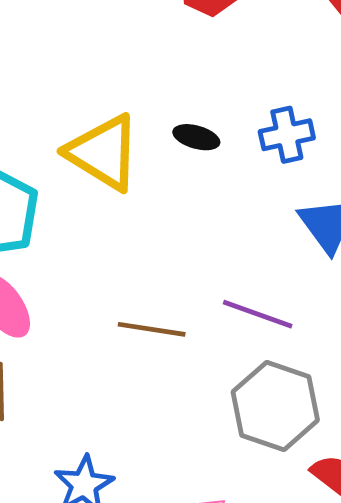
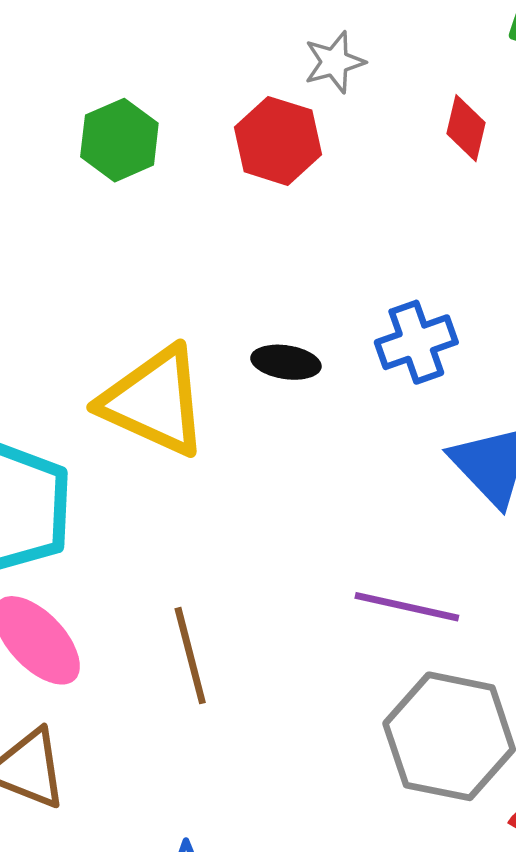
brown line: (152, 329) -> (190, 656), moved, turned 74

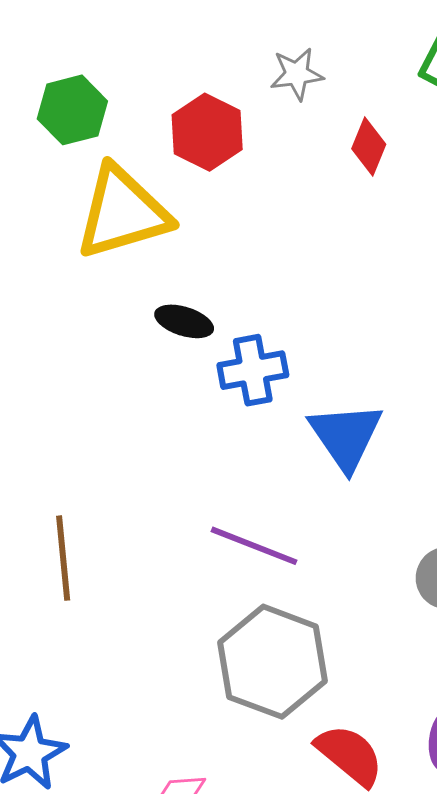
gray star: (334, 62) -> (297, 74), moved
blue cross: (416, 342) -> (253, 370), moved
yellow triangle: (154, 401) -> (122, 212), moved, turned -50

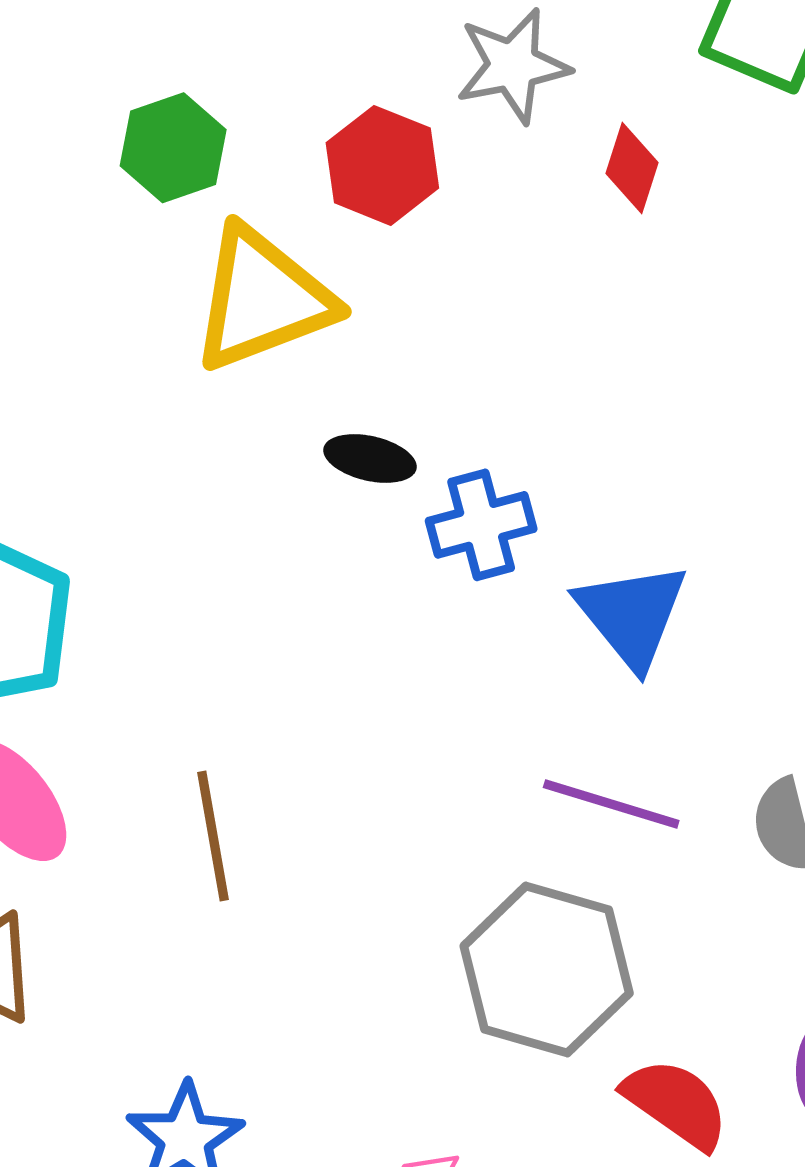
gray star: (297, 74) -> (513, 66), size x1.4
purple line: (254, 546) -> (611, 804), moved

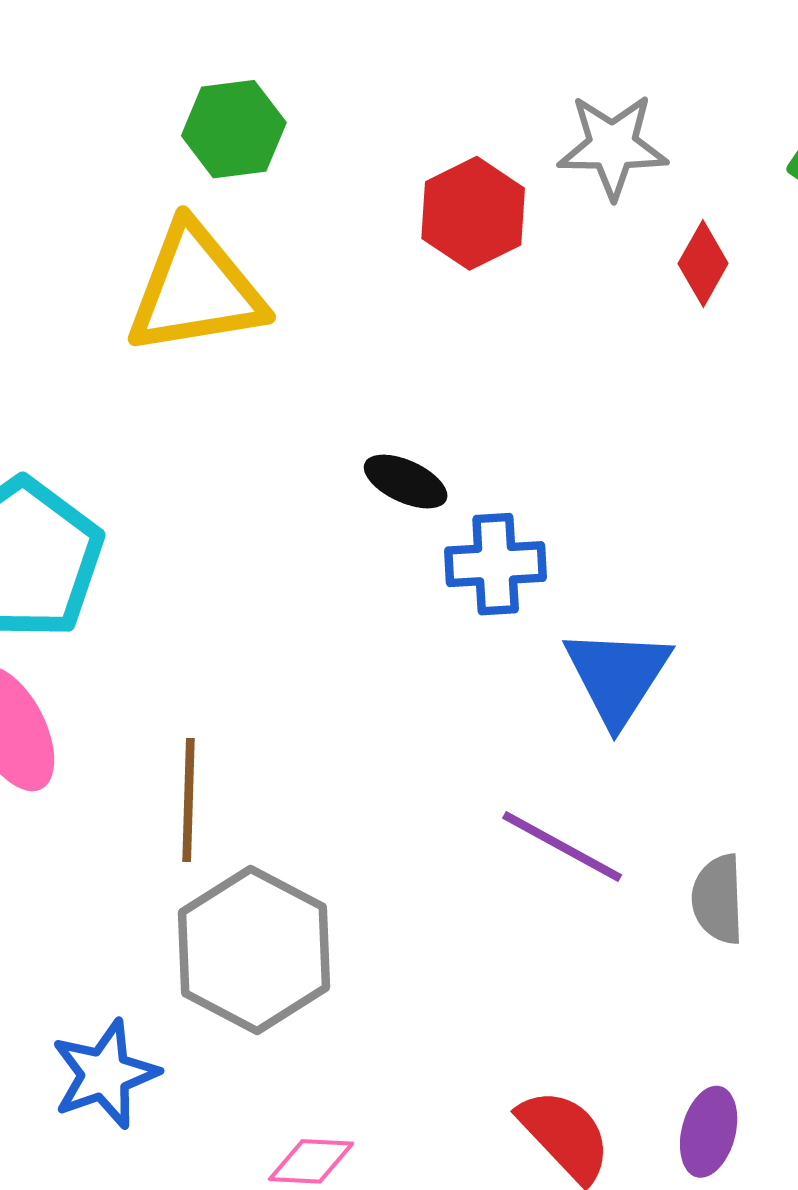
green hexagon: (173, 148) -> (234, 129), moved
yellow triangle: (262, 299) -> (196, 289), moved
gray hexagon: (547, 970) -> (254, 950), moved

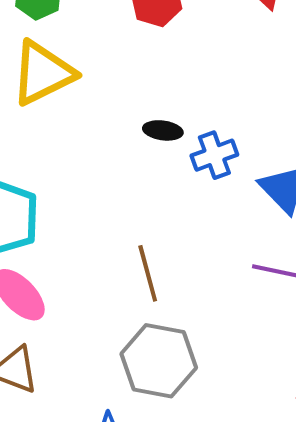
brown line: (188, 800) -> (148, 273), moved

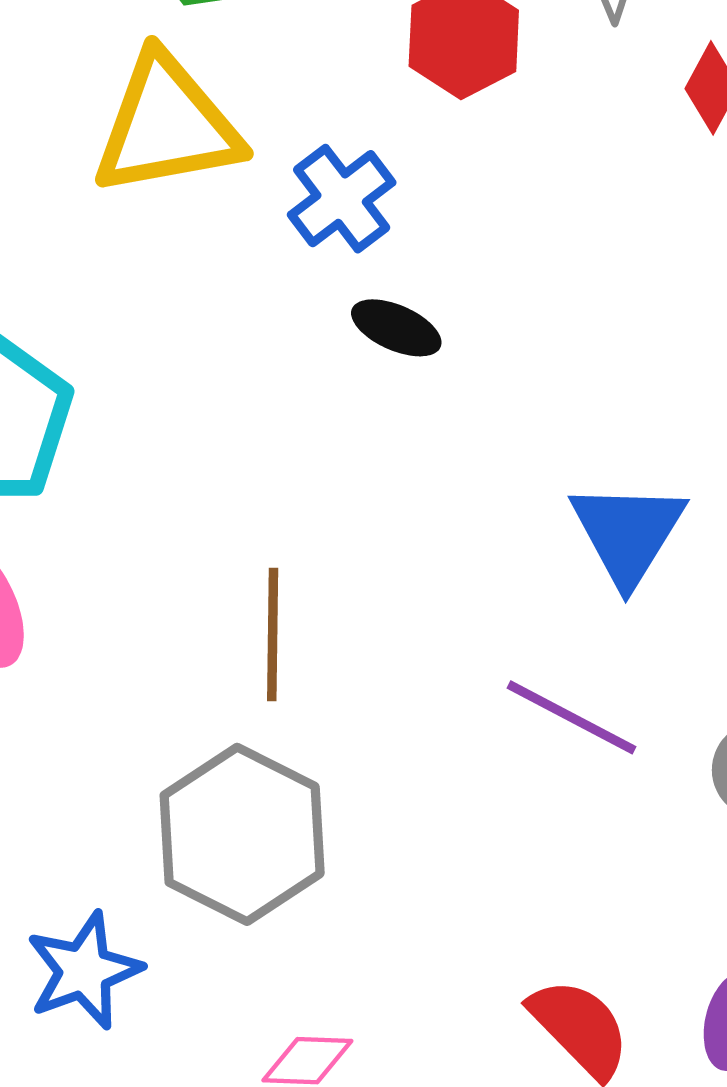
blue cross: (214, 155) -> (342, 199), moved, turned -33

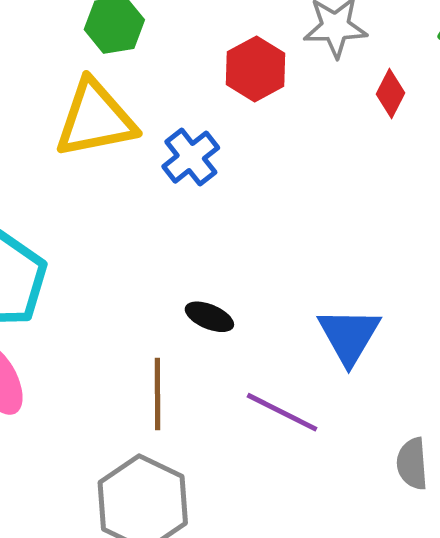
black ellipse: (396, 328) -> (209, 317), moved
purple line: (572, 717) -> (282, 412), moved

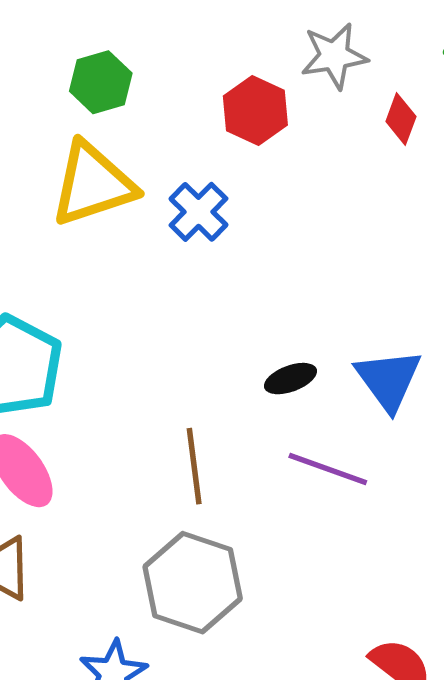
black ellipse: (209, 317) -> (290, 379), moved, turned -36

